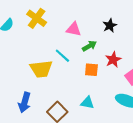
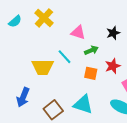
cyan triangle: (87, 103) -> (83, 104), size x1.5

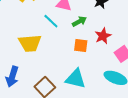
cyan line: (65, 57) -> (51, 21), moved

